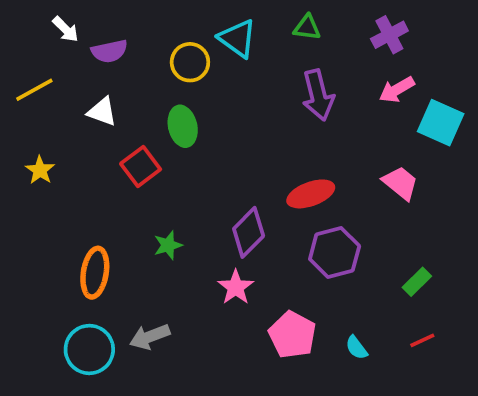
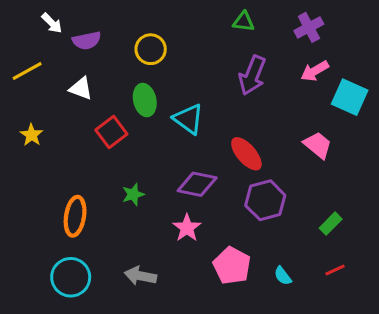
cyan triangle: (238, 38) -> (188, 119), moved
purple arrow: (318, 95) -> (252, 75), turned 36
red ellipse: (311, 194) -> (246, 154), turned 69
purple diamond: (249, 232) -> (197, 184), turned 57
gray arrow: (150, 337) -> (140, 276), moved, turned 32

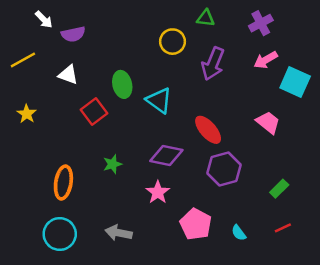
yellow circle: (151, 49) -> (173, 42), moved

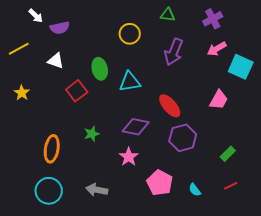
yellow circle: (173, 42) -> (130, 34), moved
cyan triangle: (159, 100) -> (130, 82), turned -45
pink trapezoid: (268, 122) -> (219, 100), turned 80

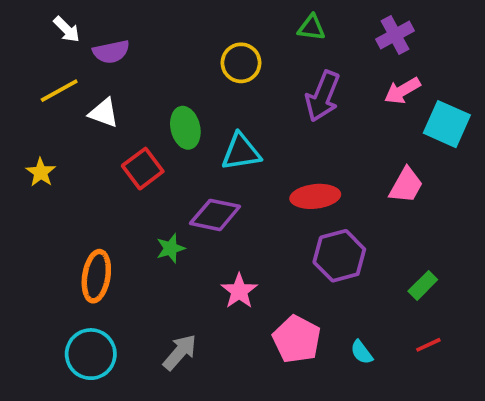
yellow line: (19, 49) -> (59, 91), moved
red ellipse: (170, 106) -> (315, 196), turned -55
purple diamond: (136, 127) -> (215, 215), moved
gray arrow: (97, 190) -> (180, 352), turned 120

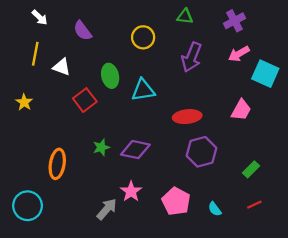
purple semicircle: (111, 52) -> (83, 31), moved, turned 65
yellow line: (59, 91) -> (35, 54), turned -50
purple diamond: (215, 215) -> (135, 150), moved
pink star: (239, 291) -> (131, 191), moved
cyan circle: (91, 354) -> (28, 206), moved

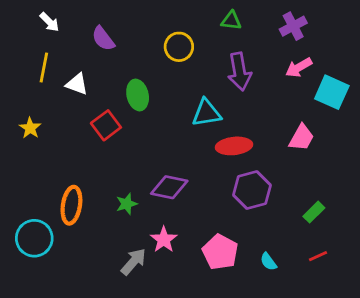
purple arrow: (192, 57) -> (240, 72), turned -32
cyan triangle: (143, 90) -> (206, 113), moved
green star: (101, 147) -> (127, 204), moved
cyan circle: (28, 206) -> (34, 238), moved

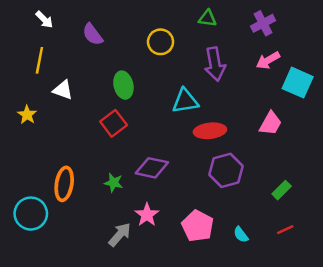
white triangle: (77, 84) -> (63, 90), moved
red square: (106, 125) -> (114, 123), moved
green star: (127, 204) -> (114, 183), turned 30

